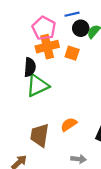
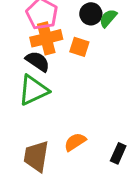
black semicircle: (30, 67) -> (38, 61), moved, turned -60

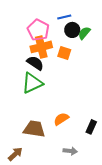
brown trapezoid: (36, 156) -> (34, 129), turned 90

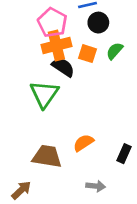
green semicircle: (84, 33) -> (115, 51), moved
black semicircle: (35, 63) -> (63, 67), moved
green triangle: (32, 83) -> (44, 94), turned -30

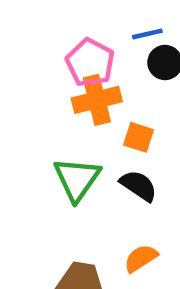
orange square: (88, 54) -> (139, 137), moved
black semicircle: (63, 67) -> (139, 186), moved

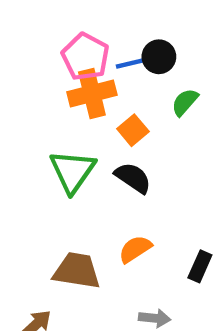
blue line: (147, 34) -> (131, 63), moved
orange square: (139, 137) -> (133, 130), turned 32

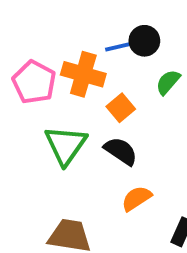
pink pentagon: (85, 57) -> (34, 82), moved
orange cross: (92, 93) -> (83, 74), turned 30
orange semicircle: (135, 249) -> (137, 198), moved

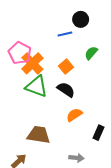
black circle: (144, 41) -> (81, 19), moved
orange cross: (83, 74) -> (32, 63), moved, turned 30
green triangle: (66, 145) -> (37, 86), turned -45

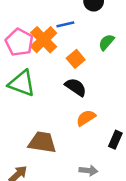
blue line: (65, 34) -> (65, 24), moved
orange cross: (32, 63) -> (44, 40), moved
green triangle: (37, 86) -> (22, 83), moved

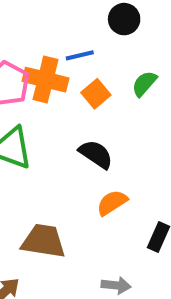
orange cross: (44, 40) -> (45, 80), turned -32
orange square: (76, 59) -> (96, 94), moved

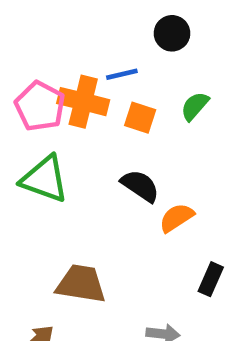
orange square: (96, 94) -> (140, 118), turned -32
orange semicircle: (112, 203) -> (177, 218), moved

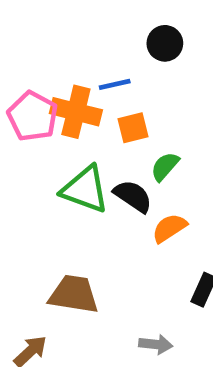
green semicircle: (195, 106) -> (165, 166), moved
orange square: (140, 118) -> (133, 128), turned -32
green triangle: (45, 179) -> (85, 189), moved

